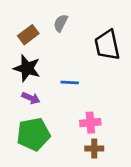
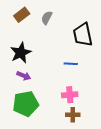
brown rectangle: (28, 35) -> (22, 15), moved
black star: (27, 68) -> (21, 53), turned 30
blue line: (70, 83) -> (71, 64), moved

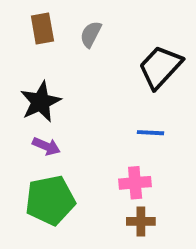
brown rectangle: (22, 15) -> (42, 28), turned -63
black trapezoid: (83, 35) -> (160, 67), turned 55
blue line: (71, 64) -> (151, 133), moved

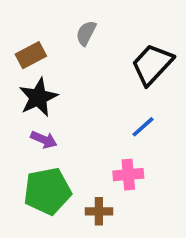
brown rectangle: (42, 28) -> (31, 55), moved, turned 72
blue line: (151, 133) -> (143, 127), turned -45
brown cross: (141, 221) -> (99, 211), moved

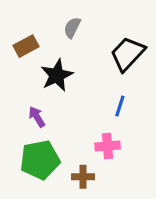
black star: (38, 97) -> (57, 75), moved
blue line: (143, 127) -> (120, 106), turned -30
purple arrow: (44, 140) -> (37, 117), turned -145

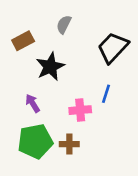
pink cross: (108, 146) -> (80, 110), moved
brown cross: (83, 177) -> (69, 144), moved

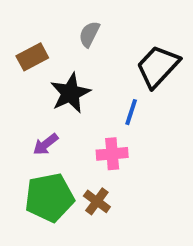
blue line: (106, 94) -> (131, 112), moved
purple arrow: (33, 103) -> (46, 144), turned -96
brown cross: (69, 144) -> (97, 201), turned 36

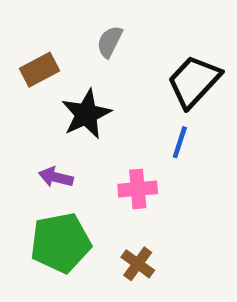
blue line: (131, 112) -> (180, 142), moved
purple arrow: (46, 144) -> (56, 177), turned 52
brown cross: (97, 201) -> (138, 264), moved

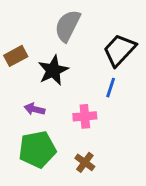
gray semicircle: (110, 42) -> (68, 26), size x1.6
brown rectangle: (40, 70) -> (16, 56), moved

